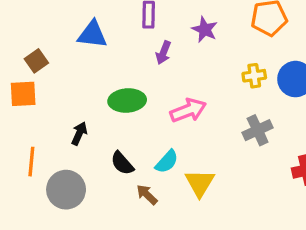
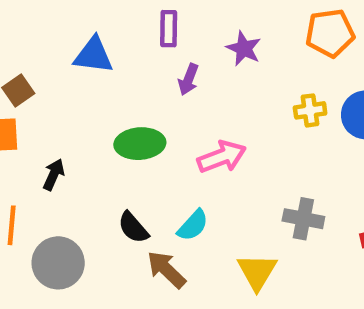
gray cross: (258, 130) -> (303, 219), moved, turned 36
black arrow: (79, 134) -> (54, 175), moved
yellow triangle: (200, 183) -> (257, 272), moved
brown arrow: (147, 195) -> (166, 270), size x1.4

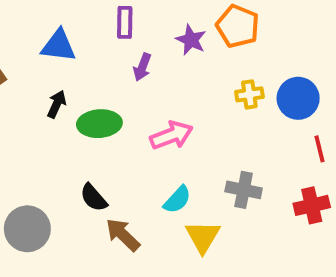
orange pentagon: (330, 33) -> (238, 26), moved, turned 30
black arrow: (54, 175) -> (57, 104), moved
cyan semicircle: (193, 225) -> (177, 200), moved

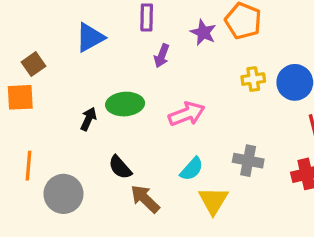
blue triangle: (59, 46) -> (90, 37), turned -36
black arrow: (57, 104) -> (88, 119), moved

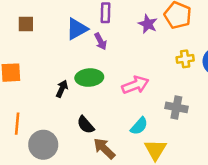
blue triangle: (90, 37) -> (77, 29), moved
purple arrow: (162, 56) -> (101, 41), moved, turned -49
brown square: (34, 64) -> (26, 24), moved, turned 35
gray cross: (248, 161) -> (176, 107), moved

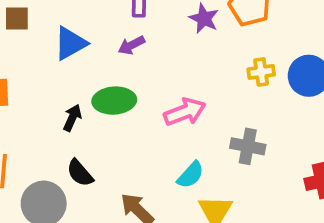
blue triangle: (77, 29) -> (70, 43), moved
purple arrow: (101, 41) -> (131, 45), turned 91
black semicircle: (86, 125) -> (80, 173), moved

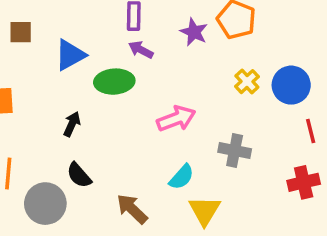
purple arrow: (131, 45) -> (141, 50), moved, turned 55
yellow cross: (261, 72) -> (247, 82), turned -35
green ellipse: (114, 101) -> (114, 82), moved

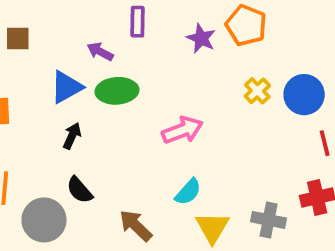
purple arrow: (141, 50) -> (100, 52), moved
blue triangle: (70, 55) -> (66, 87), moved
gray cross: (235, 151) -> (269, 220), moved

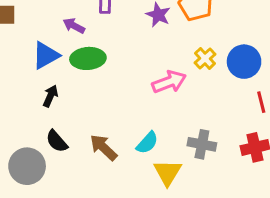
pink arrow: (182, 130) -> (169, 82), moved
gray cross: (269, 220) -> (202, 144), moved
brown arrow: (136, 226) -> (104, 147), moved

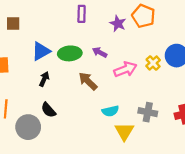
purple arrow: (74, 26) -> (100, 52), moved
yellow cross: (205, 58) -> (153, 63), moved
cyan semicircle: (147, 143) -> (110, 111), turned 35
brown arrow: (104, 147) -> (88, 81), moved

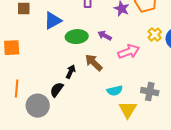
blue triangle: (41, 51) -> (53, 21), moved
yellow cross: (153, 63) -> (155, 35), moved
black arrow: (44, 79) -> (71, 72), moved
black semicircle: (48, 110) -> (57, 90), turned 77

